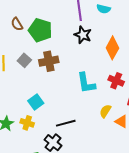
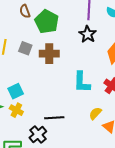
gray square: (24, 60) -> (25, 48), turned -32
cyan square: (36, 102) -> (16, 91), moved

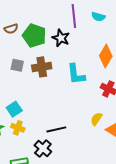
brown semicircle: (25, 11) -> (11, 29), turned -80
black star: (88, 34) -> (61, 38), moved
cyan L-shape: (82, 82) -> (76, 74), moved

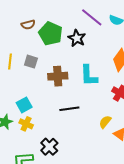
purple line: (74, 16) -> (92, 17), turned -50
brown cross: (42, 67) -> (58, 76), moved
black line: (56, 129) -> (69, 109), moved

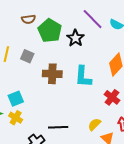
black line: (69, 109) -> (58, 127), moved

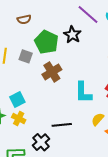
green pentagon: (50, 31) -> (46, 42), moved
brown cross: (52, 74) -> (52, 72), turned -30
cyan L-shape: (83, 77) -> (83, 93), moved

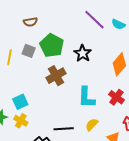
black star: (72, 35) -> (83, 53), moved
gray square: (26, 56) -> (29, 51), moved
yellow semicircle: (98, 119) -> (92, 125), moved

